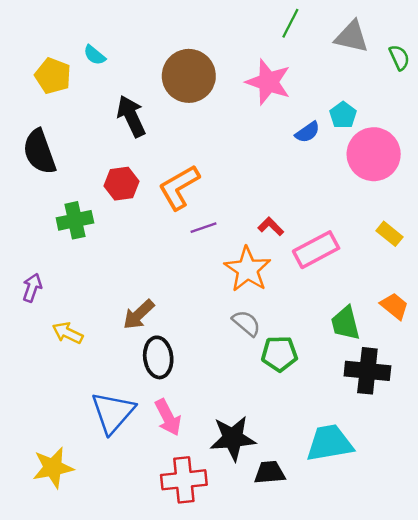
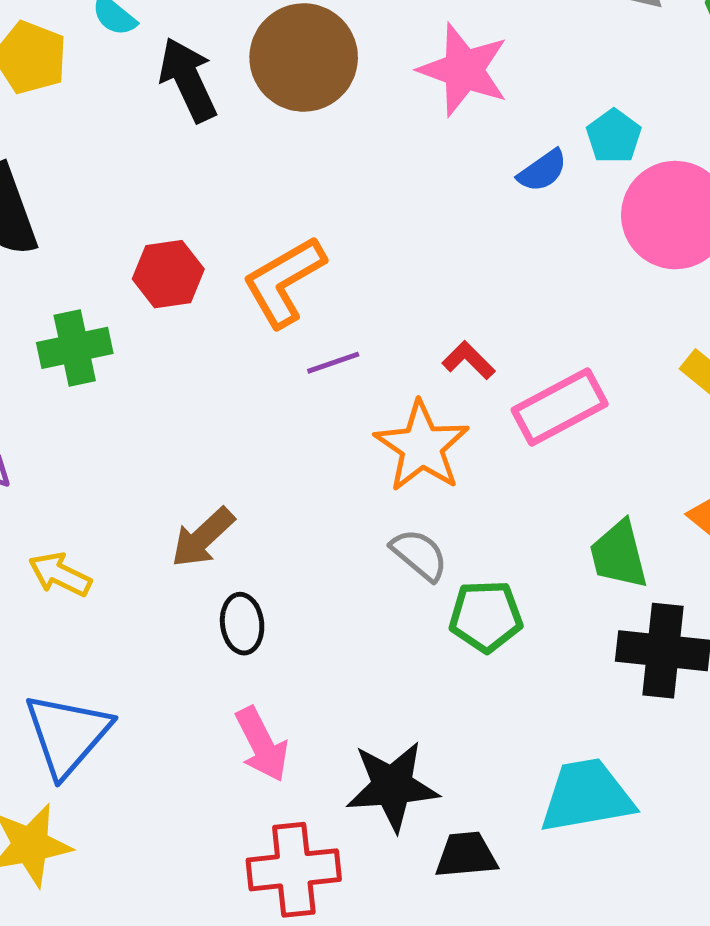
black arrow: (131, 116) -> (188, 80), moved
black ellipse: (158, 357) -> (242, 624), size x0.7
blue triangle: (113, 412) -> (67, 734), moved

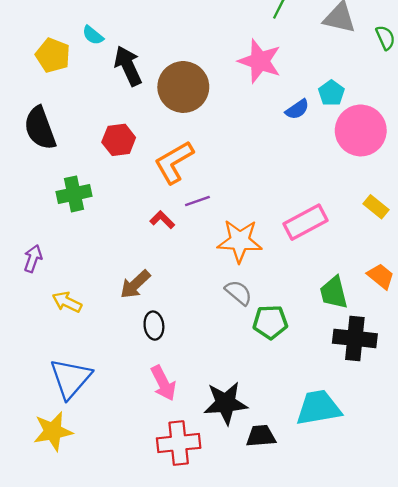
brown circle: (304, 57) -> (183, 87), moved
red hexagon: (168, 274) -> (119, 140), moved
red L-shape: (469, 360) -> (162, 220), moved
orange star: (422, 446) -> (240, 241), turned -30

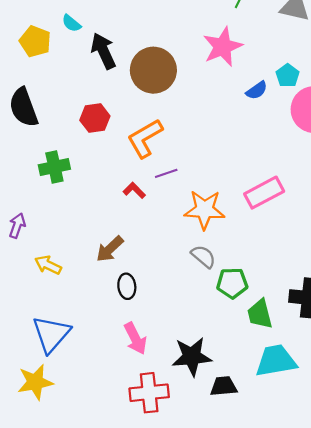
pink star: (260, 61) -> (223, 47), turned 30
green trapezoid: (334, 293) -> (260, 314), moved

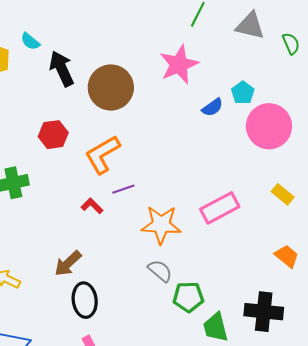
black ellipse: (127, 286) -> (85, 300), size x1.4

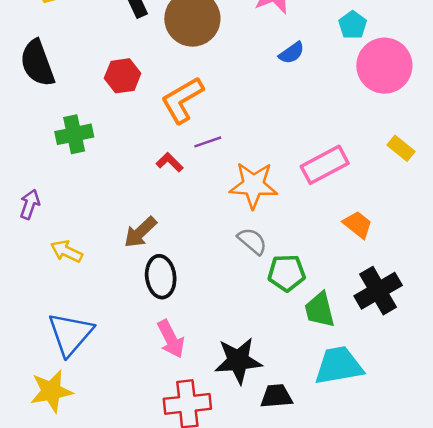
blue semicircle: (212, 107) -> (292, 53), moved
orange trapezoid: (287, 256) -> (358, 225), moved
black cross: (264, 312) -> (378, 291), turned -36

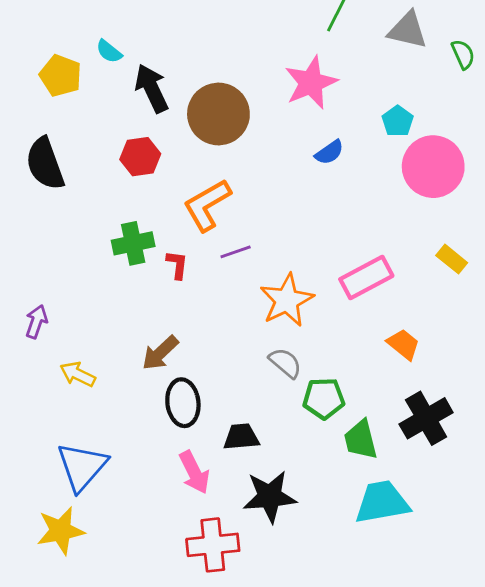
red hexagon: (123, 76) -> (140, 157), moved
green cross: (74, 134) -> (133, 243), moved
red L-shape: (170, 162) -> (177, 265), moved, turned 52
orange star: (253, 185) -> (287, 300), turned -30
black trapezoid: (276, 396) -> (241, 437), moved

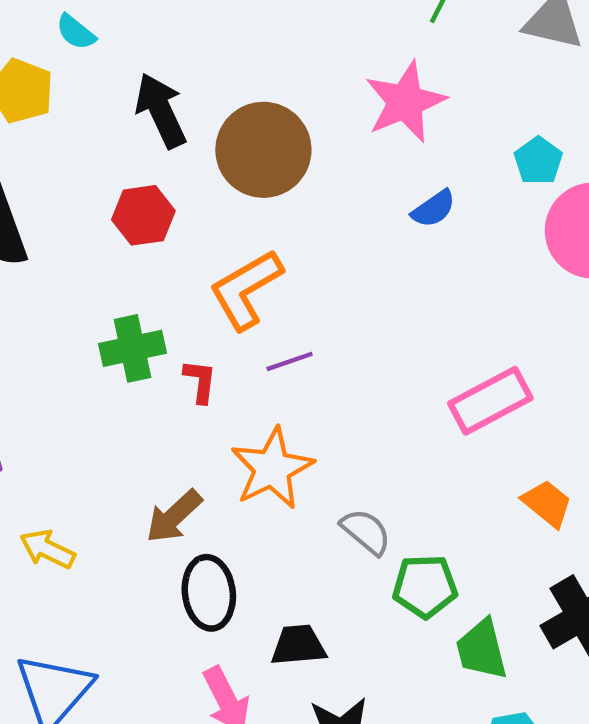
cyan semicircle: (109, 51) -> (76, 32), moved
orange star: (287, 300) -> (272, 468), moved

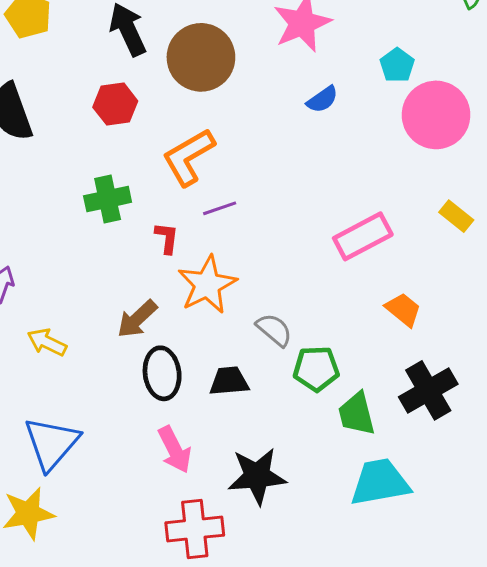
red L-shape: (200, 381) -> (167, 238), moved
black trapezoid: (298, 645) -> (229, 381), moved

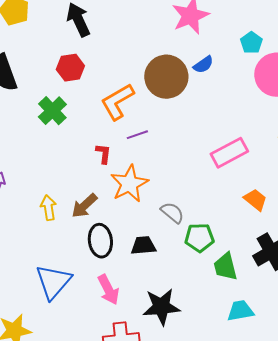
brown circle: (201, 57) -> (166, 77), moved
green cross: (108, 199) -> (52, 111), moved, turned -32
yellow arrow: (47, 342) -> (48, 208), moved, turned 55
blue triangle: (52, 443) -> (53, 282), moved
cyan trapezoid: (380, 482) -> (240, 311), size x0.7

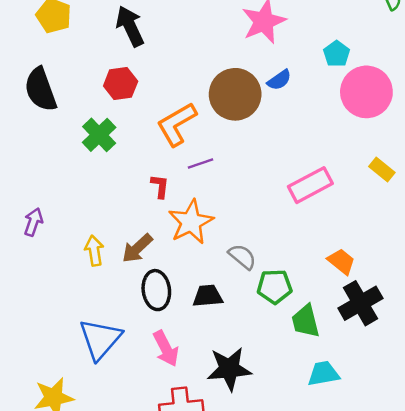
orange trapezoid: (255, 200) -> (341, 261), moved

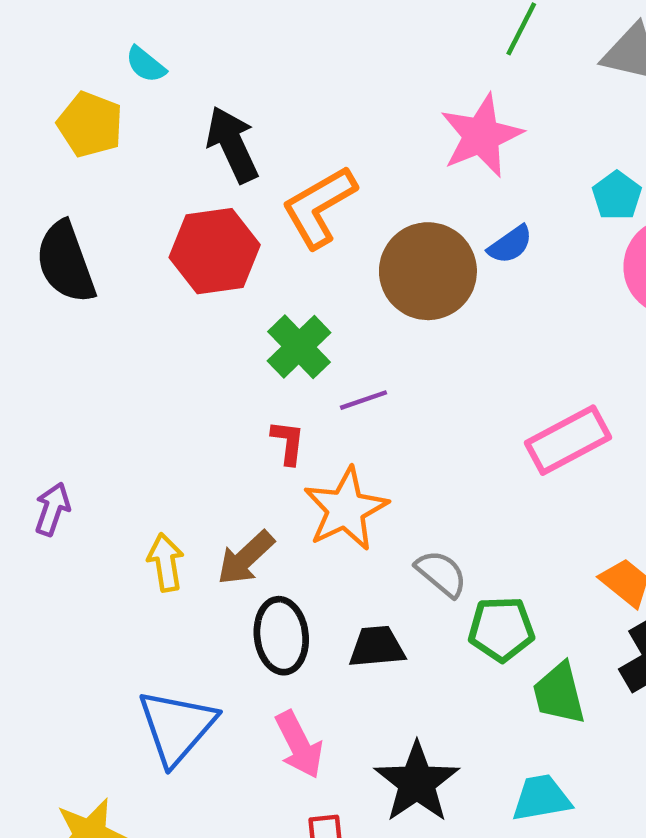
red hexagon: (121, 84) -> (215, 251), size x1.4
orange L-shape: (177, 124) -> (319, 207), moved
green cross: (99, 135) -> (299, 347), moved
black star: (229, 369) -> (417, 782), turned -30
cyan trapezoid: (323, 374) -> (541, 798), moved

